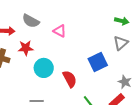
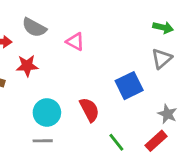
cyan circle: (44, 68) -> (47, 112), moved

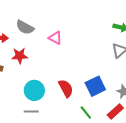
blue square: (129, 86) -> (95, 86), moved

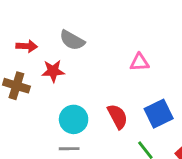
gray semicircle: (25, 27) -> (72, 40), moved
pink triangle: (55, 38) -> (139, 62), moved, turned -32

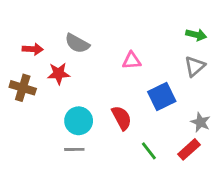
pink triangle: (139, 62) -> (132, 61), moved
blue square: (159, 114) -> (162, 96), moved

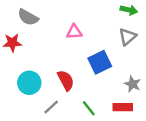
gray line: (74, 149) -> (51, 107), moved, turned -42
red rectangle: (189, 149) -> (123, 107), turned 42

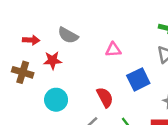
cyan circle: (29, 83) -> (56, 100), moved

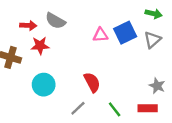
red arrow: (31, 40) -> (28, 26), moved
blue square: (138, 79) -> (125, 33), moved

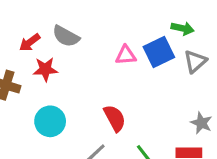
green arrow: (154, 14) -> (183, 28), moved
red arrow: (28, 26) -> (30, 43), turned 140

